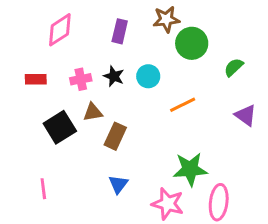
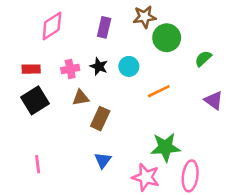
black square: (60, 127) -> (35, 100), moved

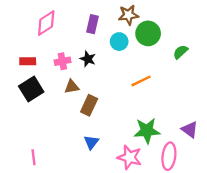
cyan circle: (129, 66) -> (119, 42), moved
purple triangle: (214, 100) -> (190, 130), moved
pink line: (38, 164) -> (33, 157), moved

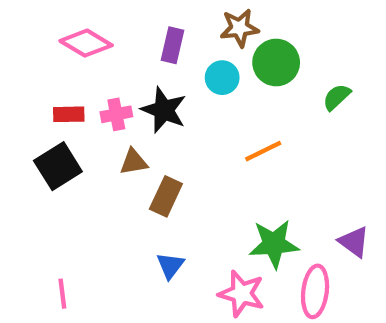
pink diamond: (46, 23) -> (86, 43), turned 64
black star: (88, 59) -> (164, 110), size x1.5
red rectangle: (28, 61) -> (69, 114), moved

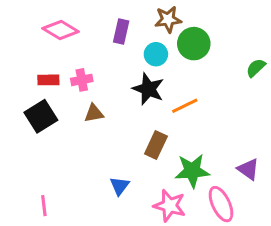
green semicircle: (337, 97) -> (256, 68), moved
black star: (164, 110) -> (148, 89), moved
brown rectangle: (166, 196) -> (156, 145), moved
pink ellipse: (315, 291) -> (221, 204), turned -32

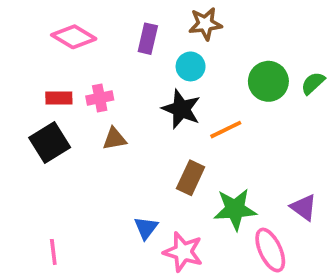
green circle: (194, 44) -> (268, 81), moved
pink star: (170, 206) -> (183, 252), moved

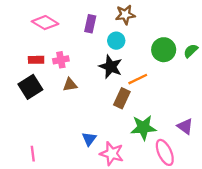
brown rectangle: (191, 178) -> (122, 98), moved

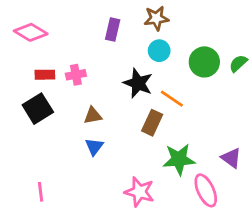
pink diamond: (45, 23) -> (31, 32), moved
cyan circle: (116, 41) -> (159, 51), moved
orange line: (138, 79) -> (172, 99), turned 60
brown triangle: (70, 85) -> (93, 116), moved
blue triangle: (89, 139) -> (94, 147), moved

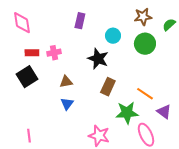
brown star: (156, 18) -> (143, 17), moved
pink diamond: (31, 32) -> (22, 23), turned 50
green semicircle: (238, 63) -> (169, 25), moved
orange line: (172, 99) -> (145, 94), moved

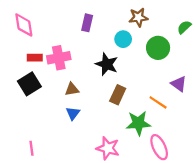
brown star: (143, 17) -> (138, 17), moved
pink cross: (54, 53) -> (59, 58), size x1.5
purple triangle: (164, 112) -> (179, 84), moved

